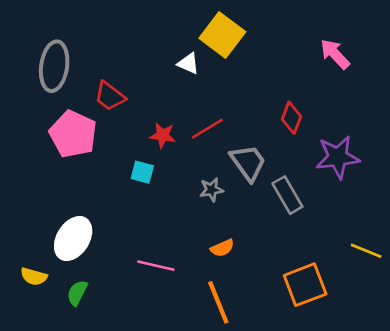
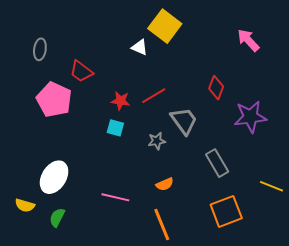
gray ellipse: (54, 66) -> (40, 49), size x0.6
cyan square: (142, 172) -> (115, 128), moved
gray rectangle: (287, 195) -> (217, 163), moved

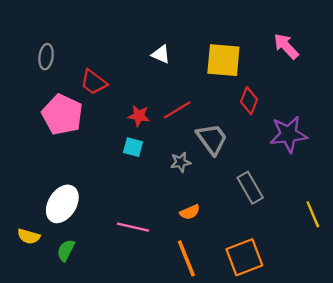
yellow square: (165, 26) -> (223, 60), moved, turned -32
yellow line: (271, 186) -> (313, 214), turned 45
orange square: (226, 211) -> (244, 257), moved

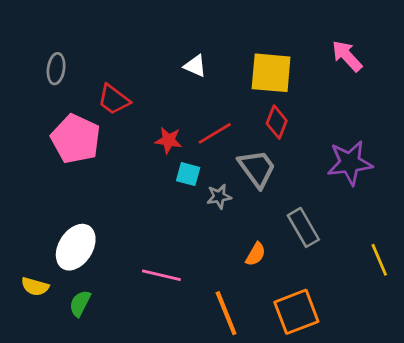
red diamond: (249, 101) -> (277, 122), moved
cyan square: (133, 147) -> (188, 174), moved
orange semicircle: (190, 212) -> (256, 254), moved, turned -36

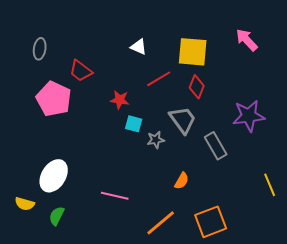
red line: (215, 133) -> (159, 79), moved
gray rectangle: (303, 227) -> (216, 146), moved
orange line: (226, 313) -> (161, 223), turned 72

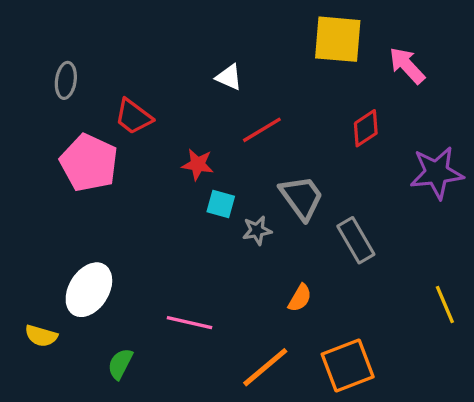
yellow square: (193, 52) -> (338, 39), moved
red diamond: (197, 87) -> (366, 128), moved, turned 35
purple star: (249, 116) -> (437, 173), moved
green semicircle: (57, 216) -> (120, 364), moved

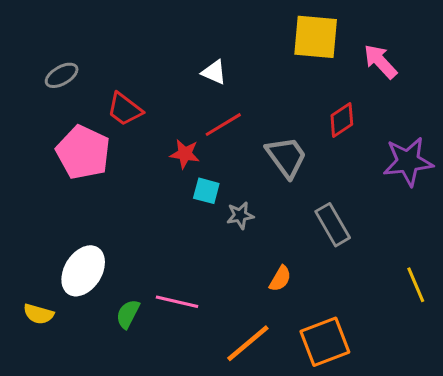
gray ellipse: (66, 80) -> (62, 75), turned 52
red line: (262, 130) -> (223, 125), moved
gray trapezoid: (301, 197) -> (286, 157), moved
green semicircle: (120, 364) -> (128, 314), moved

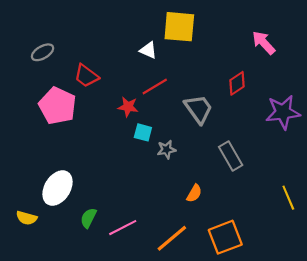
yellow square: (316, 37) -> (179, 27), moved
pink line: (177, 302) -> (123, 228), moved, turned -40

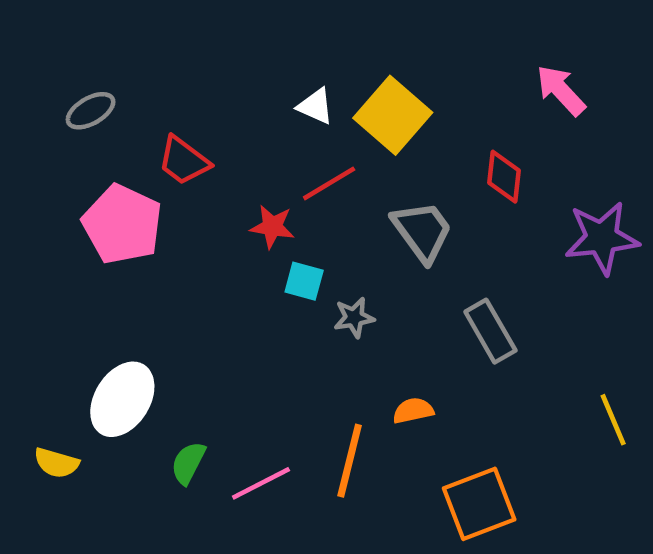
yellow square: (179, 27) -> (393, 115), moved, turned 36
red diamond: (237, 83) -> (504, 177), turned -50
orange semicircle: (194, 193) -> (413, 411), turned -132
orange line: (172, 238) -> (350, 461), moved, turned -36

